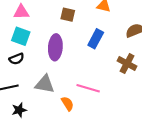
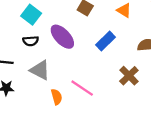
purple ellipse: (55, 47) -> (62, 37), turned -65
black semicircle: (17, 59) -> (31, 41), moved

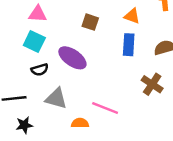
blue rectangle: (105, 41) -> (129, 45), moved, turned -30
orange semicircle: (57, 97) -> (80, 123), turned -63

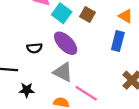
cyan square: (34, 41) -> (62, 13), moved
gray triangle: (56, 98) -> (63, 72), moved
black star: (24, 125) -> (27, 90), moved

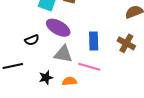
blue rectangle: (118, 41) -> (94, 41), moved
black star: (27, 90) -> (46, 78), moved

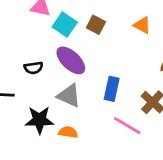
pink line: (89, 67) -> (127, 126), moved
black star: (46, 78) -> (39, 120), size x1.5

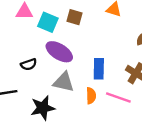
orange semicircle: (68, 132) -> (91, 96), moved, turned 91

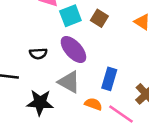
cyan square: (48, 22) -> (70, 16), turned 30
orange semicircle: (91, 96) -> (93, 104), turned -84

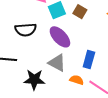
black semicircle: (38, 54) -> (26, 30), moved, size x1.5

